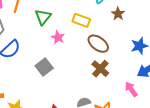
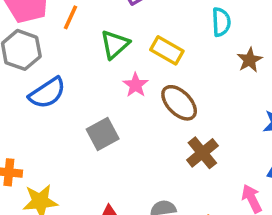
yellow rectangle: (81, 20) -> (167, 50), moved
brown ellipse: (98, 44) -> (179, 103), moved

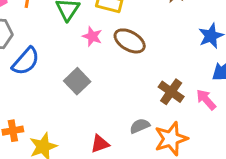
brown cross: (202, 153) -> (171, 92), moved

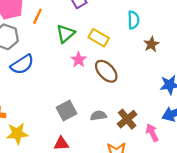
gray square: (77, 81) -> (67, 111), moved
gray semicircle: (140, 126) -> (98, 116), moved

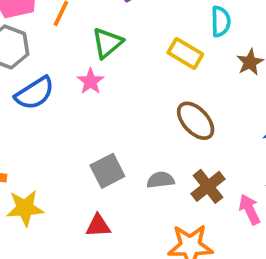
yellow rectangle: (99, 38) -> (185, 53), moved
pink star: (79, 60) -> (90, 81), moved
brown ellipse: (106, 71) -> (196, 121), moved

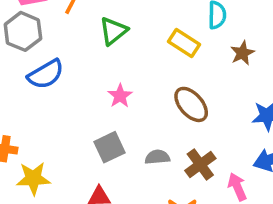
pink star: (90, 81) -> (120, 96), moved

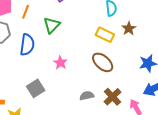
yellow rectangle: (184, 43) -> (105, 35), moved
blue semicircle: (46, 74) -> (27, 45), moved, turned -45
gray square: (109, 147) -> (36, 88), moved

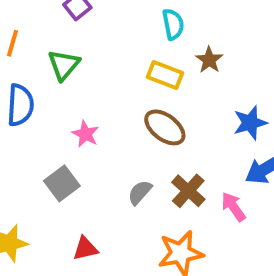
gray square: (36, 88) -> (62, 183), moved
gray semicircle: (87, 96) -> (140, 192), turned -32

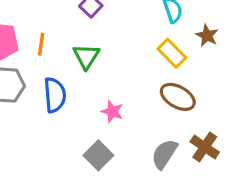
yellow rectangle: (165, 75) -> (172, 53), turned 32
gray semicircle: (140, 192) -> (164, 154), size x1.4

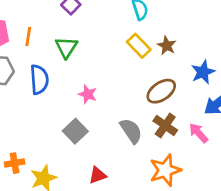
brown star: (207, 36) -> (167, 46), moved
brown ellipse: (178, 97) -> (161, 91), moved, turned -64
gray semicircle: (164, 154) -> (131, 131), turned 112

